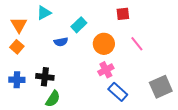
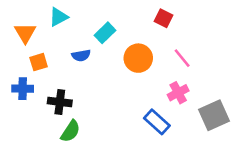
red square: (123, 14) -> (164, 18), turned 32
orange square: (17, 47) -> (39, 62), moved, turned 32
pink cross: (106, 70) -> (178, 93), moved
blue cross: (17, 80) -> (23, 89), moved

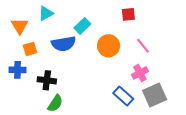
red square: (164, 18) -> (128, 14), turned -32
blue semicircle: (81, 55) -> (64, 44), size x1.6
gray square: (214, 115) -> (155, 95), moved

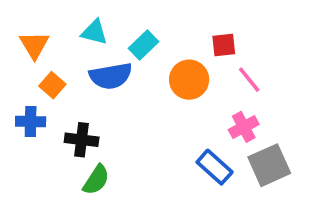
cyan triangle: (46, 13) -> (94, 32), moved, turned 42
red square: (128, 14) -> (224, 45), moved
orange square: (30, 49) -> (52, 85), turned -32

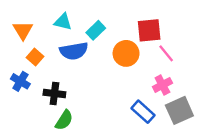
red square: (224, 45) -> (149, 30), size x1.5
blue cross: (31, 121) -> (20, 81), turned 30

